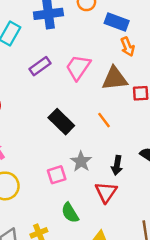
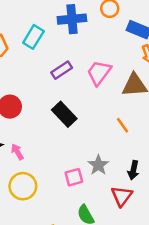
black rectangle: (61, 122) -> (64, 114), moved

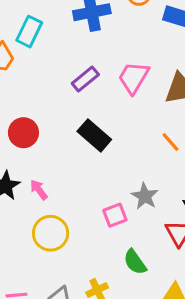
cyan rectangle: (33, 37) -> (29, 32), moved

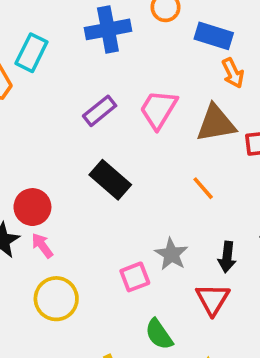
red circle: (23, 133) -> (32, 207), moved

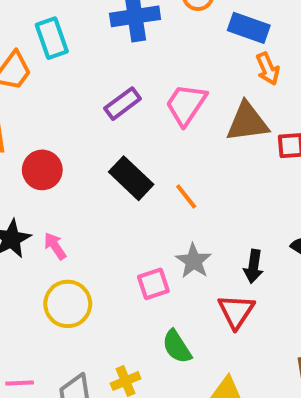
cyan rectangle: (31, 53) -> (52, 38), turned -48
orange line: (203, 188) -> (186, 196), moved
red circle: (32, 207) -> (42, 170), moved

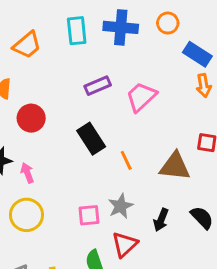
cyan rectangle: (52, 38) -> (77, 31), moved
brown triangle: (247, 122) -> (175, 166), moved
red triangle: (236, 311) -> (125, 244), moved

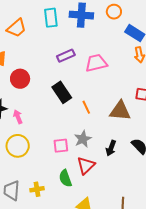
pink trapezoid: (141, 97) -> (96, 63), turned 30

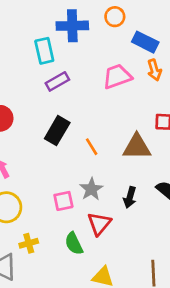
cyan rectangle: (51, 18) -> (44, 51), moved
pink trapezoid: (96, 63) -> (117, 76), moved
black rectangle: (62, 92) -> (57, 131), turned 70
yellow cross: (37, 189) -> (29, 243), moved

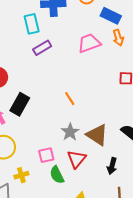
black rectangle: (57, 131) -> (20, 104), moved
brown triangle: (137, 147) -> (97, 135), moved, turned 35
black arrow: (130, 197) -> (112, 166), moved
pink square: (63, 201) -> (46, 155), moved

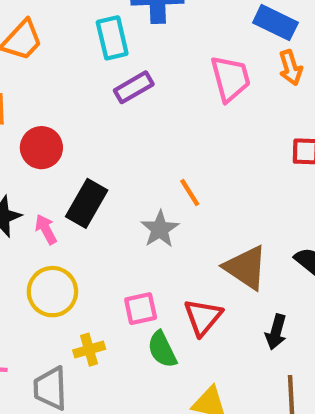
pink trapezoid: (89, 43) -> (230, 79), turned 95
gray star: (70, 132) -> (160, 229), moved

